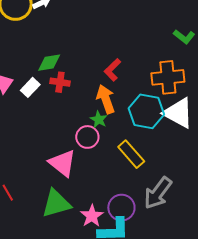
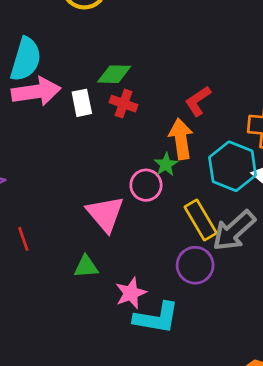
white rectangle: (30, 87) -> (82, 103), turned -66
gray arrow: (158, 193) -> (234, 231), moved
green triangle: (56, 203) -> (86, 267), size x0.6
purple circle: (121, 208) -> (195, 265), moved

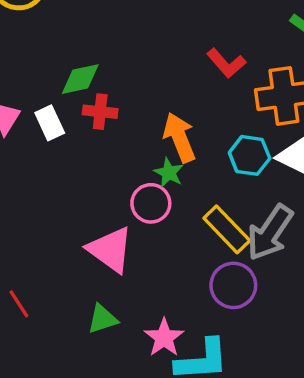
red L-shape: (198, 101) -> (226, 63), moved, turned -84
cyan hexagon: (233, 166) -> (250, 155), size x0.7

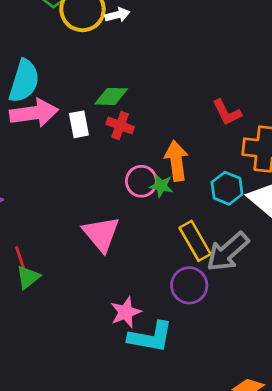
green star: (169, 173) -> (161, 186), turned -30
pink circle: (151, 203) -> (141, 181), moved
green triangle: (102, 319) -> (28, 277), moved, turned -35

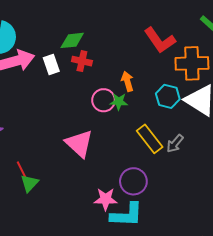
red L-shape: (227, 112) -> (160, 40), size x1.4
orange arrow: (176, 161) -> (127, 81), size x0.7
gray arrow: (228, 252) -> (175, 143), size x0.6
purple circle: (189, 285) -> (133, 181), moved
pink star: (126, 312) -> (106, 199), turned 30

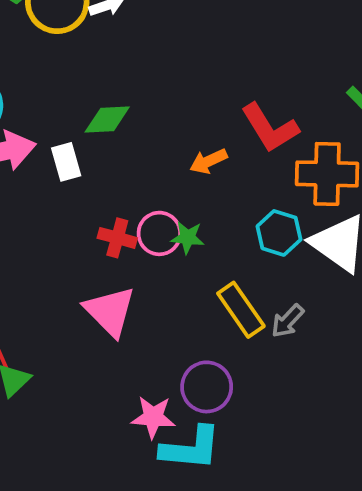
red cross: (82, 61) -> (117, 238), moved
orange arrow: (127, 81) -> (208, 161), moved, turned -102

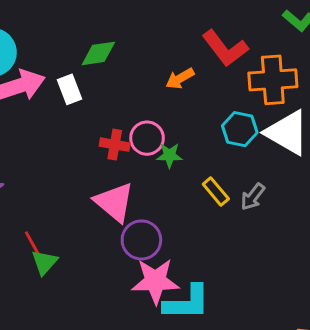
green star: (188, 237) -> (169, 155), moved
yellow rectangle: (241, 310) -> (216, 191), size x0.7
purple circle: (207, 387) -> (141, 240), moved
pink star: (153, 417) -> (155, 281), size x1.4

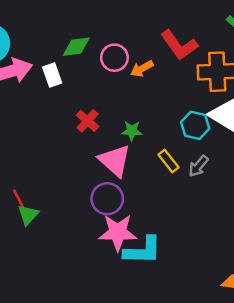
cyan hexagon: (240, 129) -> (195, 125), moved
pink circle: (147, 138) -> (114, 58), moved
red cross: (115, 145) -> (88, 121), turned 30
pink triangle: (114, 202) -> (115, 161), moved

